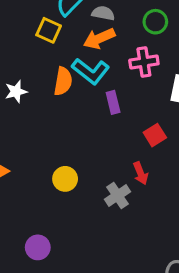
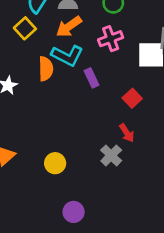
yellow square: (49, 30) -> (25, 28), turned 35
yellow circle: (65, 179) -> (55, 163), moved
purple circle: (38, 247) -> (74, 212), moved

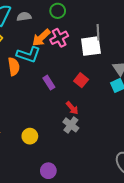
orange arrow: (69, 27) -> (41, 38), moved
purple rectangle: (92, 78) -> (49, 83), moved
red arrow: (127, 133) -> (72, 108), moved

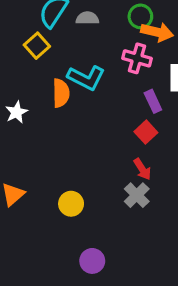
orange arrow: (41, 38) -> (157, 32), moved, turned -132
pink cross: (59, 38) -> (137, 58), turned 36
red square: (81, 80) -> (146, 132), moved
purple rectangle: (49, 83) -> (153, 101), moved

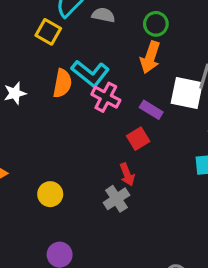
orange arrow: (157, 32) -> (150, 57), moved, turned 84
yellow square: (37, 46) -> (48, 32), turned -30
pink cross: (137, 58) -> (106, 97), moved
purple rectangle: (153, 101) -> (151, 110), turned -45

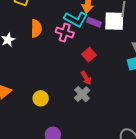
cyan L-shape: (90, 73) -> (76, 19), moved
purple rectangle: (151, 110) -> (94, 22), moved

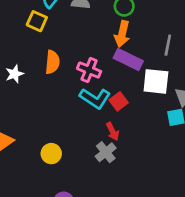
cyan L-shape: (76, 19) -> (95, 98), moved
white square: (114, 21) -> (156, 81), moved
purple rectangle: (94, 22) -> (128, 60), size x1.5

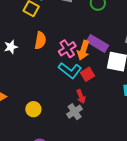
orange arrow: (122, 34) -> (83, 50), moved
pink cross: (89, 70) -> (67, 49), turned 30

